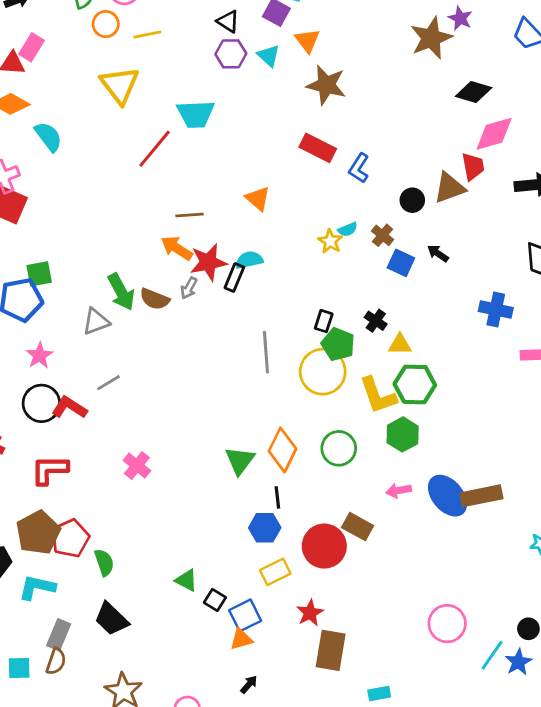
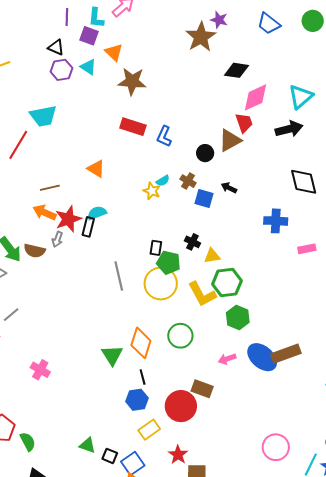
green hexagon: (403, 434) -> (238, 318), moved

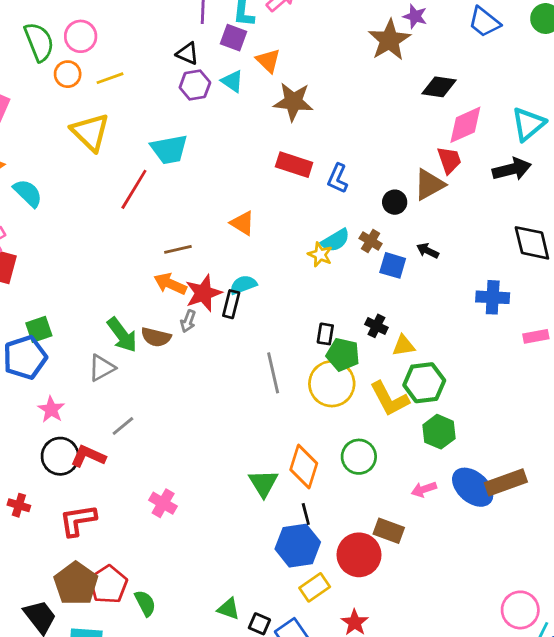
cyan semicircle: (163, 181) -> (335, 240), size x1.5
blue hexagon: (137, 400) -> (298, 546), size x1.4
pink circle: (276, 447) -> (520, 610), moved

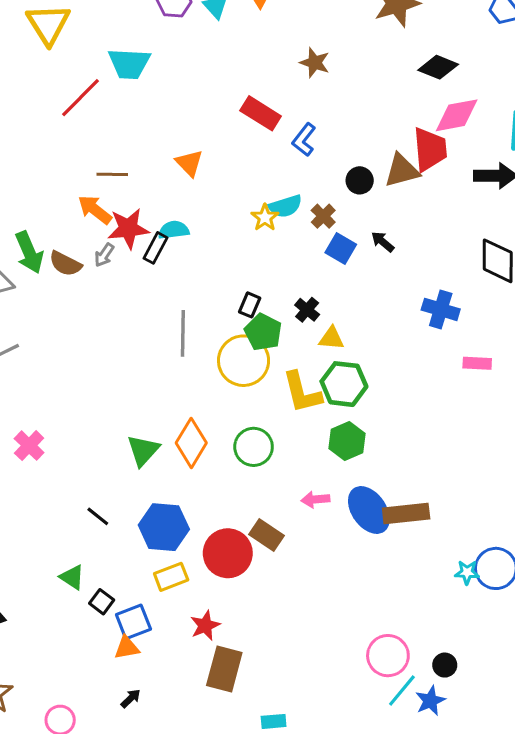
brown star: (293, 102) -> (315, 63), moved, size x0.7
red trapezoid: (449, 160) -> (430, 149), size x1.4
black line: (306, 514) -> (98, 516), moved, turned -50

